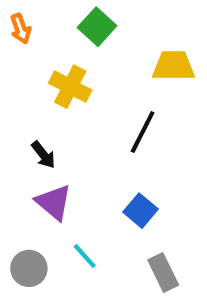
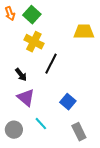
green square: (97, 27) -> (32, 15), moved
black line: (143, 132) -> (51, 64), moved

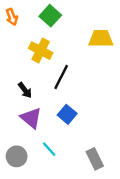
green square: (32, 15) -> (50, 16), moved
blue square: (68, 102) -> (67, 114), moved

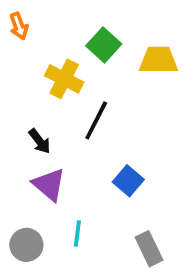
green square: (50, 16) -> (104, 45), moved
blue square: (67, 114) -> (128, 181), moved
cyan line: (49, 149) -> (77, 234), turned 49

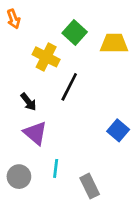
blue square: (128, 181) -> (118, 130), moved
gray rectangle: (149, 249) -> (90, 186), moved

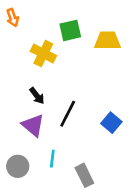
green square: (75, 33) -> (70, 30), turned 35
black line: (69, 87) -> (68, 114), moved
black arrow: (28, 102) -> (37, 96), moved

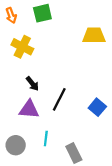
green square: (70, 30) -> (42, 13), moved
yellow cross: (43, 53) -> (22, 47), moved
purple triangle: (33, 125) -> (29, 109), turned -35

